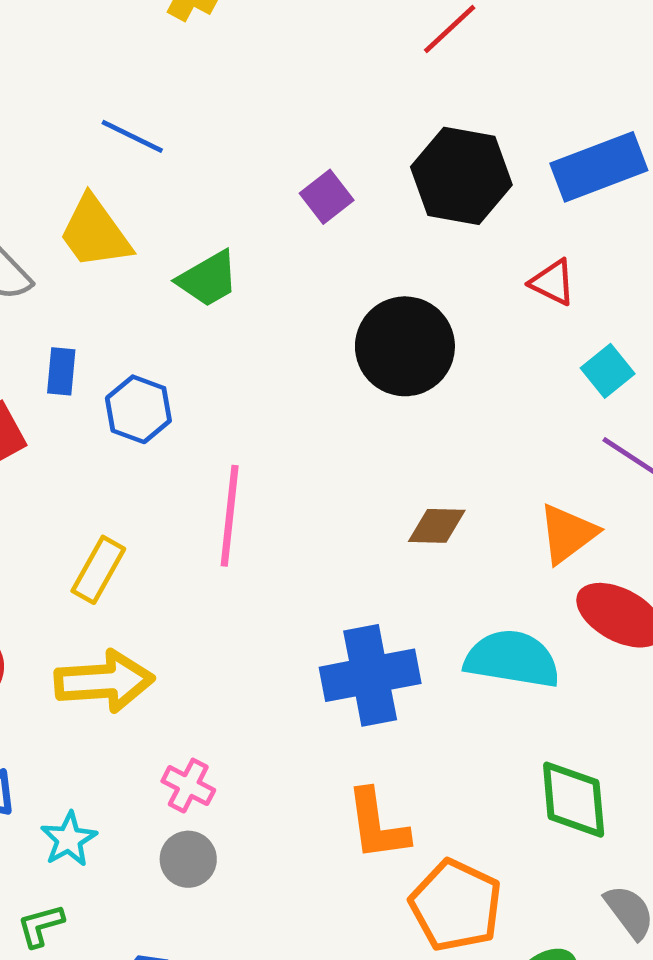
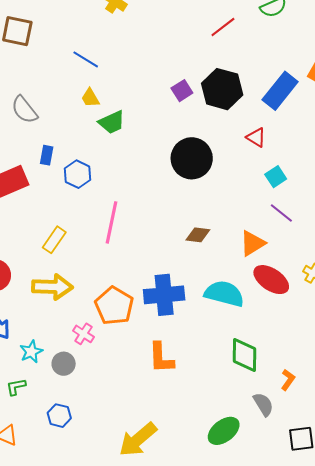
blue rectangle: (599, 167) -> (280, 91), turned -36
purple square: (327, 197) -> (182, 91), moved
yellow trapezoid: (95, 233) -> (90, 98), moved, size x0.6
gray circle: (188, 859) -> (64, 364), moved
orange pentagon: (456, 905) -> (114, 306), moved

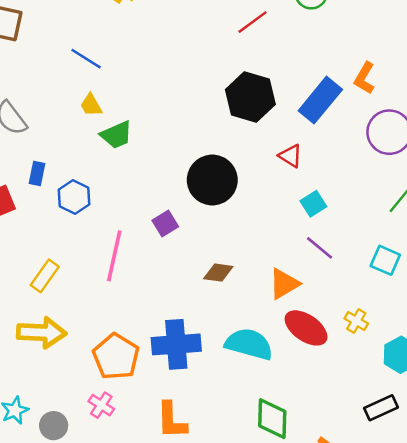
purple square: (182, 91) -> (165, 224), moved
pink cross: (83, 334) -> (101, 405), moved

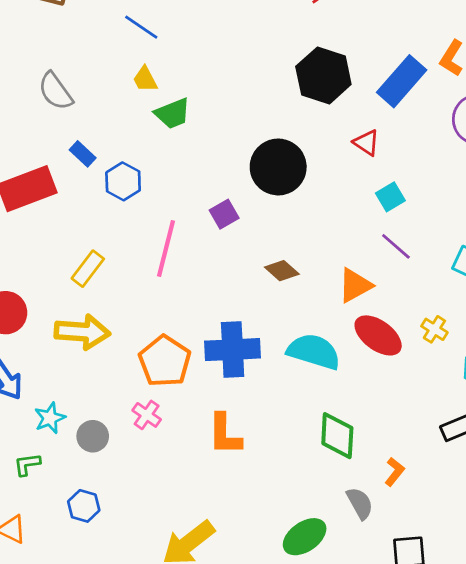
blue rectangle: (37, 173) -> (83, 154), turned -60
brown diamond: (218, 273) -> (282, 271), turned 32

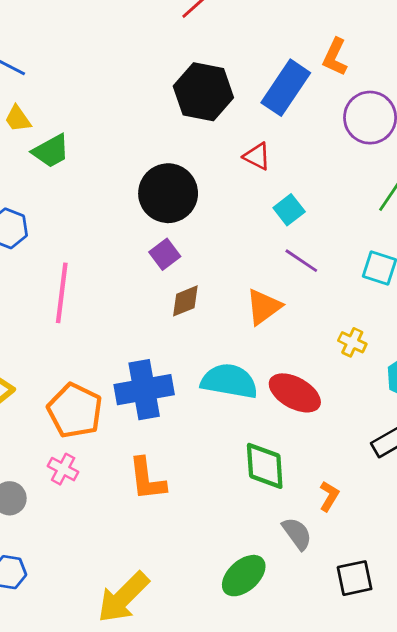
purple square: (224, 214) -> (165, 254), moved
brown diamond: (282, 271) -> (185, 301), turned -56
red ellipse: (378, 335) -> (295, 393), moved

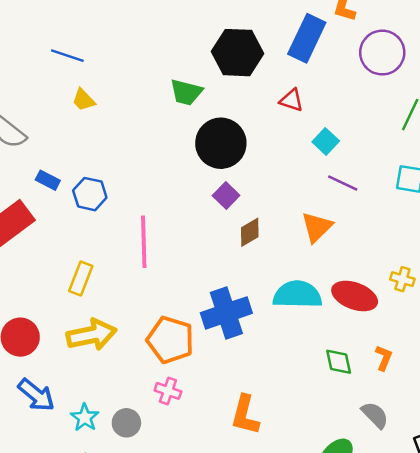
green trapezoid: (51, 151) -> (186, 92), moved, turned 52
yellow cross: (352, 342) -> (402, 279), moved
green diamond: (265, 466) -> (339, 362), size x0.7
orange L-shape: (147, 479) -> (245, 415), moved, turned 30
orange L-shape: (329, 496) -> (384, 358), moved

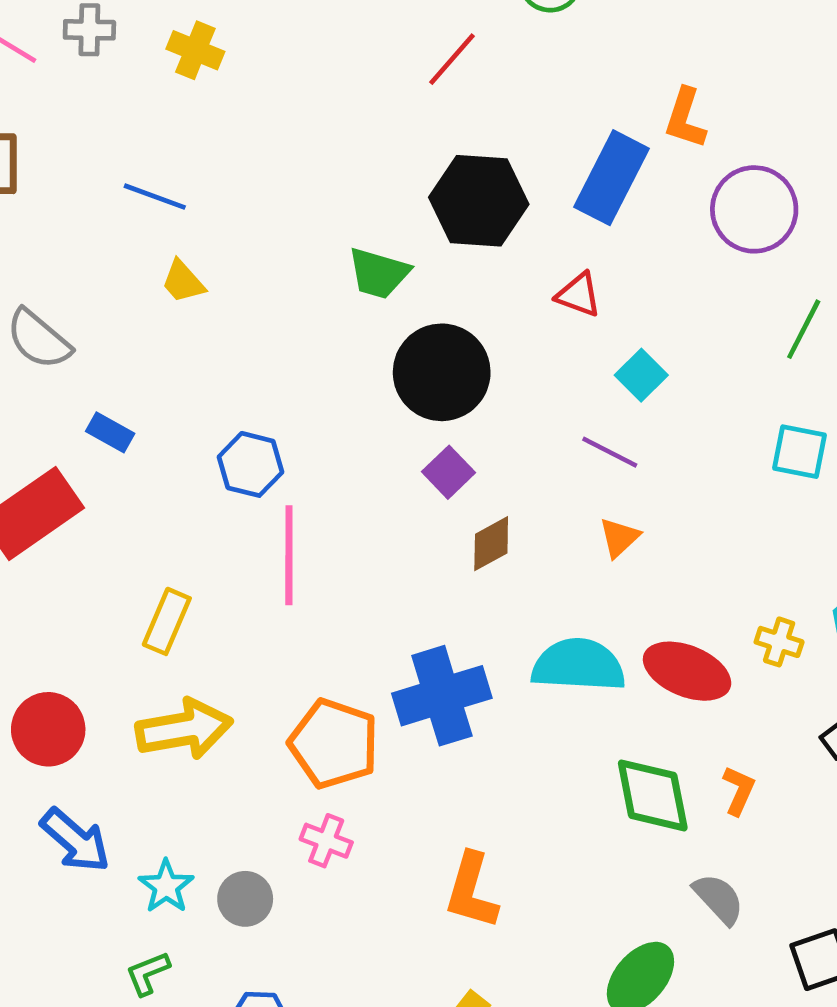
purple line: (343, 183) -> (610, 452), moved
blue hexagon: (90, 194) -> (251, 464), moved
orange triangle: (317, 227) -> (619, 538), size x0.7
green diamond: (339, 362) -> (653, 795), size x1.5

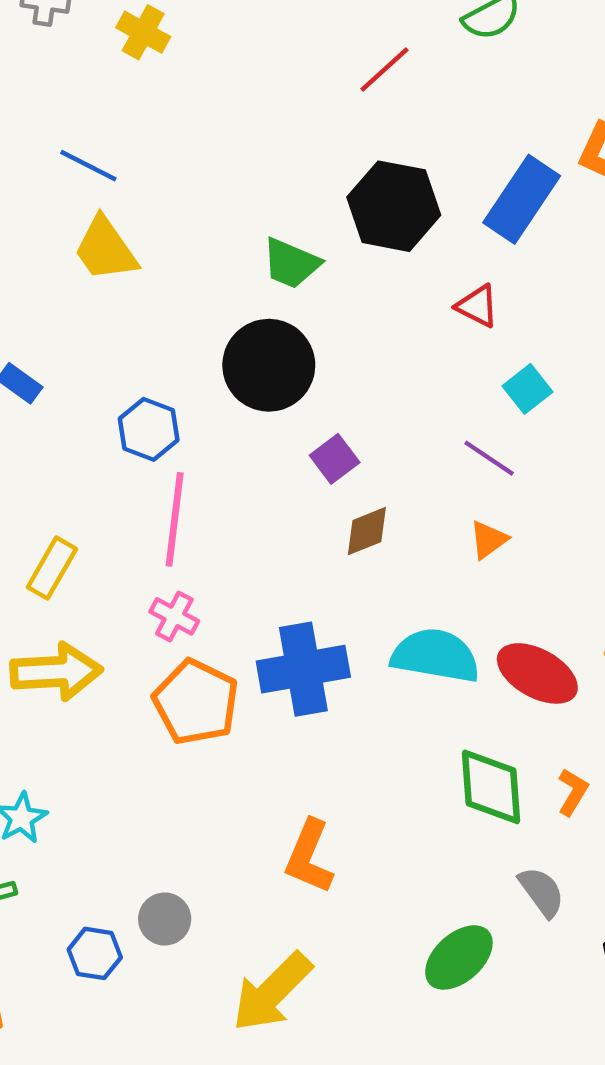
yellow trapezoid: (183, 282) -> (105, 249), size x1.6
black circle: (442, 372) -> (269, 365), moved
pink cross: (326, 841) -> (174, 616), moved
gray circle: (245, 899) -> (165, 919), moved

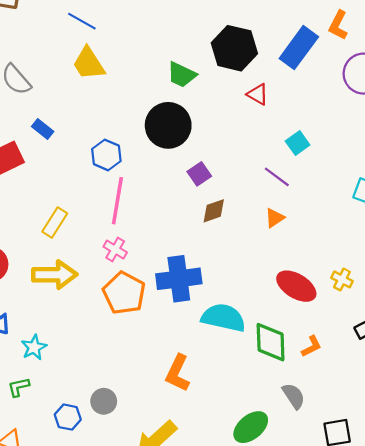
red triangle: (477, 306) -> (258, 94), moved
cyan semicircle: (435, 656) -> (223, 318), moved
orange L-shape: (573, 792) -> (311, 346), turned 30

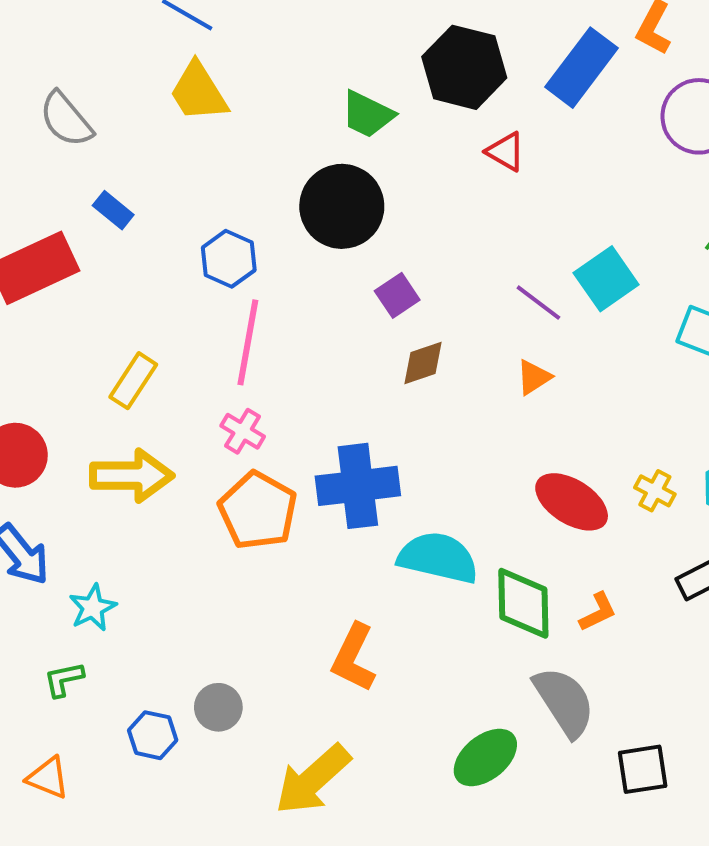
cyan square: (298, 143) -> (606, 279), moved, size x1.4
gray semicircle: (294, 396) -> (564, 702), size x1.5

